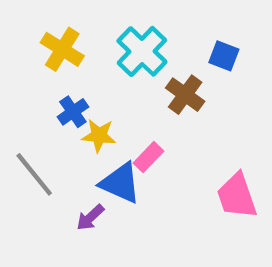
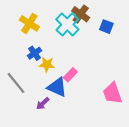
brown cross: (185, 95) -> (81, 14), moved

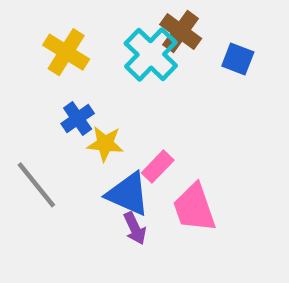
pink trapezoid: (113, 93) -> (194, 208), moved
purple arrow: (43, 103) -> (135, 228), moved, turned -72

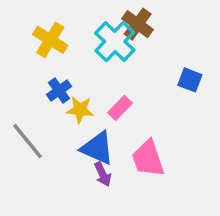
blue square: (238, 59) -> (190, 80), moved
pink rectangle: (158, 167) -> (120, 108), moved

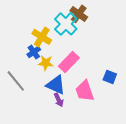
yellow cross: (50, 40) -> (42, 37), moved
blue square: (190, 80) -> (110, 77), moved
pink rectangle: (120, 108) -> (69, 62), size x1.5

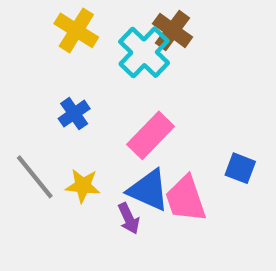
yellow cross: (42, 37) -> (76, 30), moved
yellow star: (46, 63) -> (83, 186), moved
blue triangle: (56, 85) -> (148, 190), moved

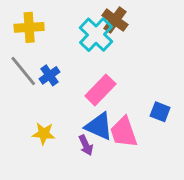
yellow cross: (76, 30) -> (29, 27), moved, turned -36
gray line: (35, 177) -> (23, 71), moved
yellow star: (83, 186) -> (44, 134), moved

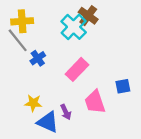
gray line: (23, 71) -> (18, 40), moved
blue square: (160, 112) -> (123, 86), turned -32
blue triangle: (99, 126) -> (48, 122), moved

